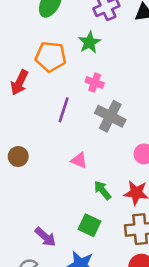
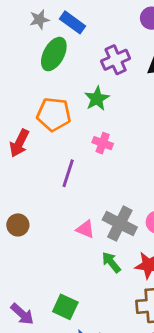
gray cross: (110, 116) -> (120, 224), moved
green square: (90, 225) -> (65, 307), moved
purple arrow: (45, 237) -> (22, 314), moved

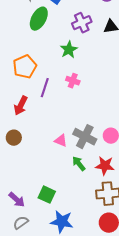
orange pentagon: (54, 114) -> (25, 67), moved, turned -30
red arrow: (19, 143) -> (21, 106), moved
purple line: (68, 173) -> (45, 88), moved

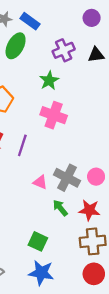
pink cross: (73, 81) -> (54, 115), size x1.6
purple line: (45, 88) -> (22, 145), moved
green square: (47, 195) -> (38, 241), moved

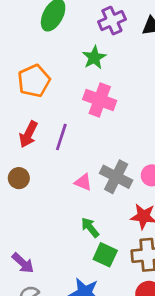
green arrow: (60, 208) -> (90, 227), moved
green square: (38, 241) -> (105, 255), moved

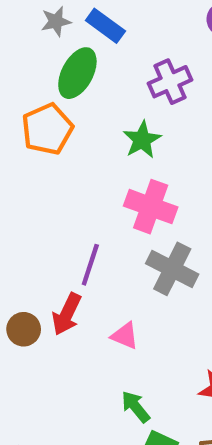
orange pentagon: (34, 81) -> (47, 129), moved
red arrow: (28, 134) -> (67, 314), moved
gray cross: (116, 177) -> (172, 269), moved

